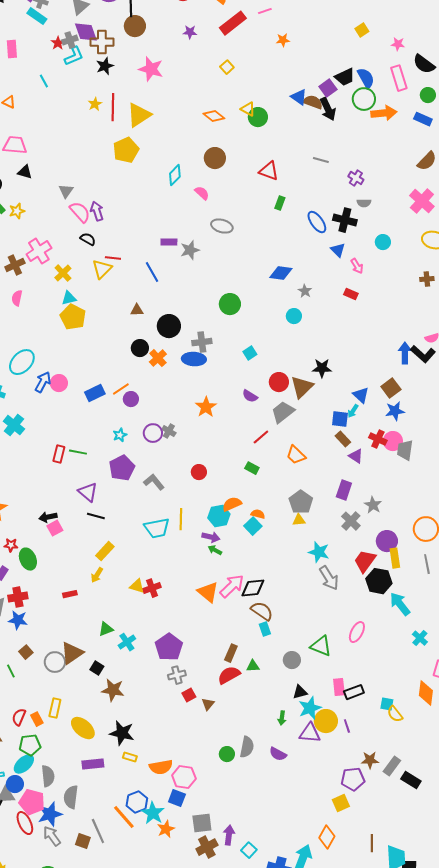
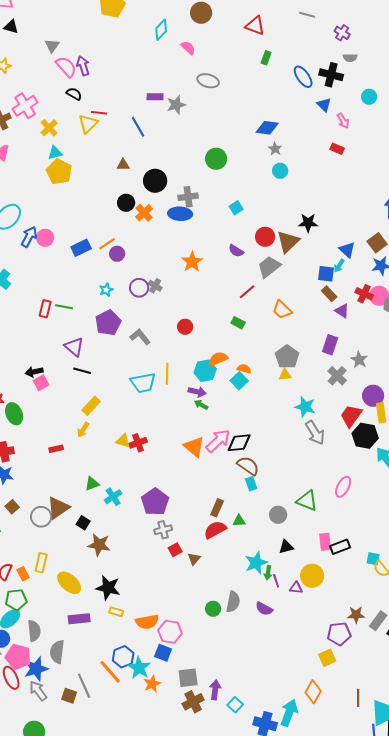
gray star: (305, 291) -> (275, 149), moved
cyan star: (310, 708) -> (256, 563), moved
purple line: (347, 726) -> (276, 581), moved
purple triangle: (310, 733) -> (296, 588), size x0.6

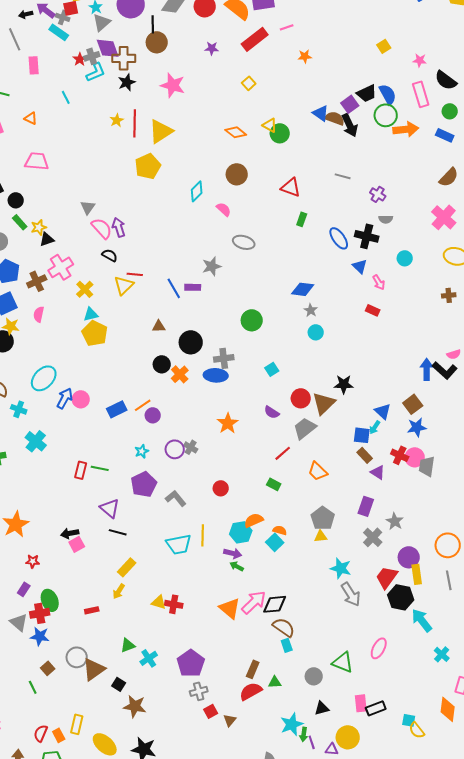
black triangle: (11, 27) -> (47, 239), moved, turned -35
purple rectangle: (155, 97) -> (193, 287), moved
green ellipse: (14, 414) -> (50, 600), moved
red cross: (138, 443) -> (174, 604), turned 30
gray circle: (41, 517) -> (77, 657), moved

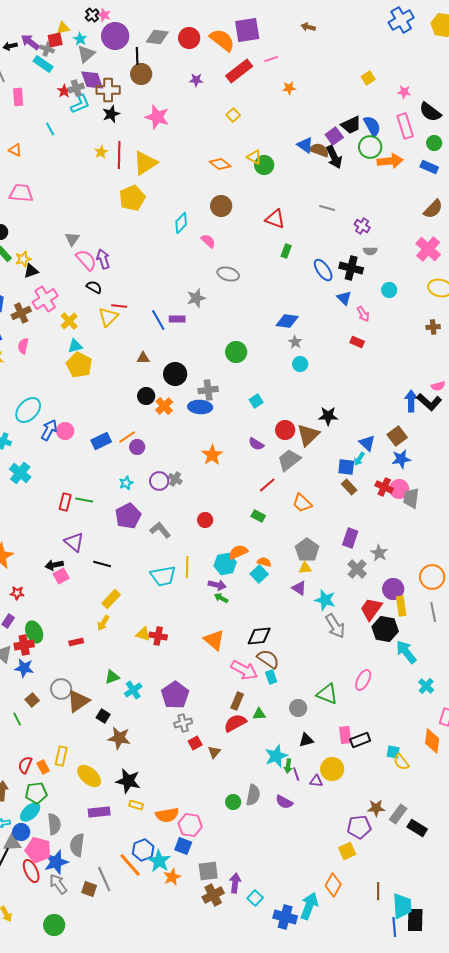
purple triangle: (378, 472) -> (299, 588), moved
purple triangle: (110, 508) -> (74, 542), moved
pink arrow: (254, 602) -> (244, 670), moved, turned 72

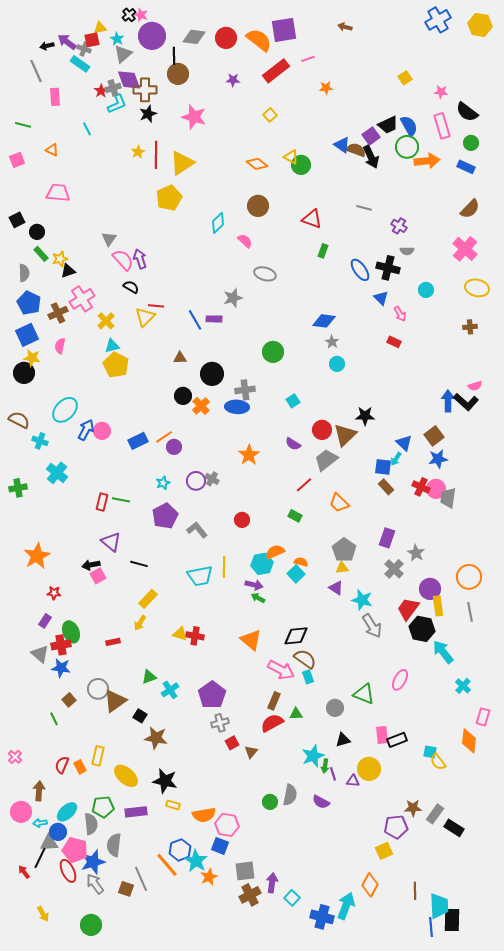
green pentagon: (36, 793) -> (103, 807), moved

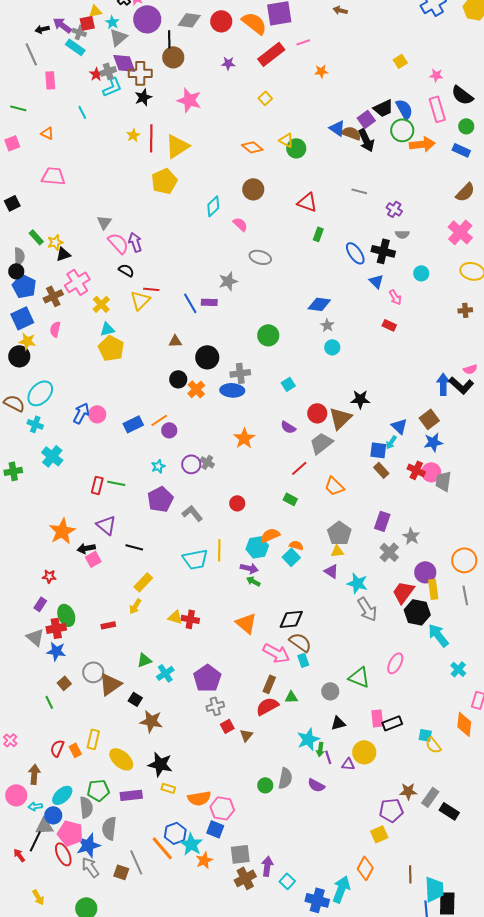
black circle: (37, 232) -> (16, 271), moved
cyan ellipse: (65, 410) -> (40, 393), moved
orange star: (37, 556) -> (62, 531), moved

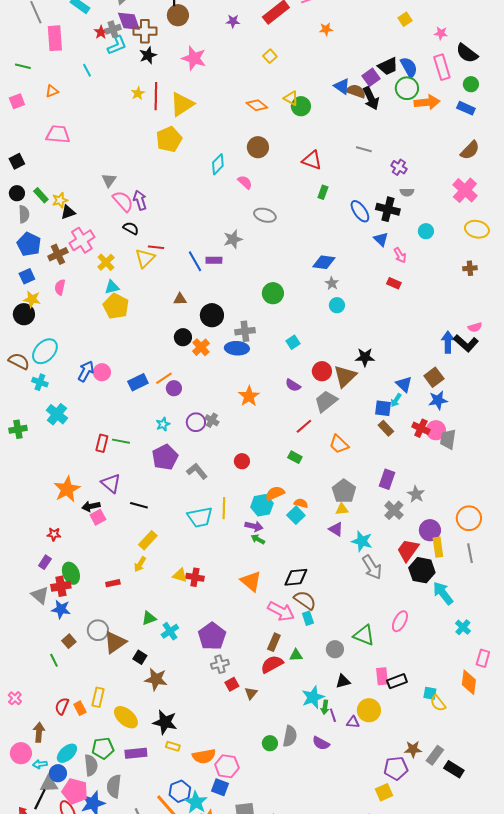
pink rectangle: (50, 80) -> (55, 38), size x1.4
orange triangle: (47, 133) -> (52, 91), turned -48
black circle: (16, 271) -> (17, 193), moved
blue square: (22, 318) -> (27, 276), size x0.7

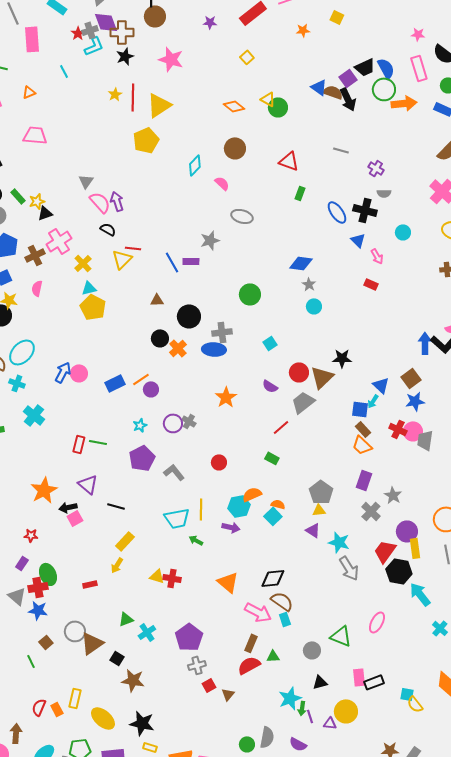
yellow square: (405, 19) -> (337, 17), moved, turned -32
orange trapezoid: (339, 444) -> (362, 445), moved
green arrow: (258, 539) -> (196, 540), moved

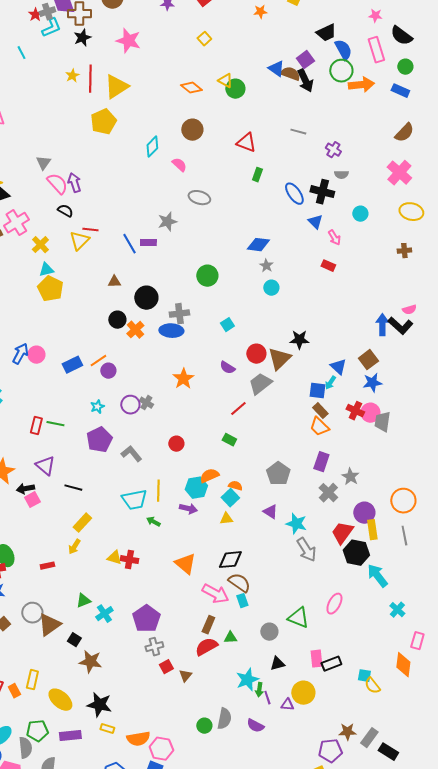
black trapezoid: (365, 67) -> (326, 33), moved
yellow triangle: (319, 510) -> (226, 519), moved

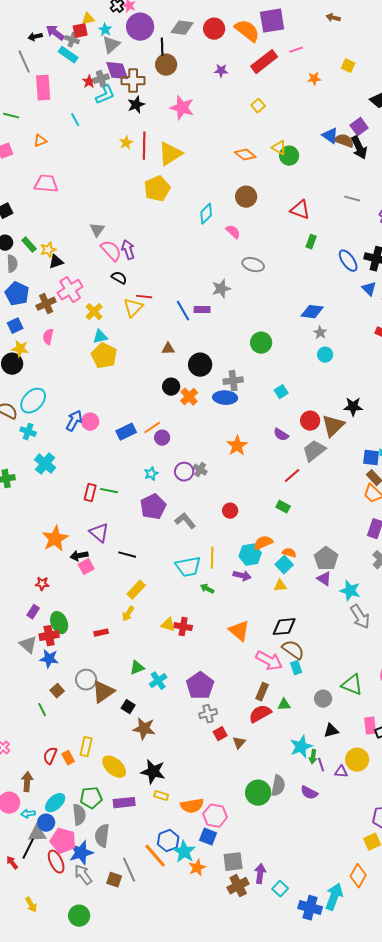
gray pentagon: (278, 474) -> (326, 559), moved
green circle: (204, 726) -> (258, 793), size x1.6

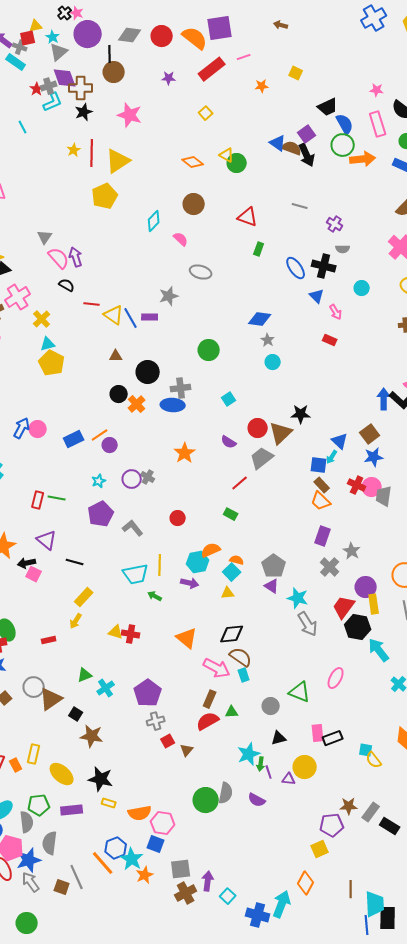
yellow triangle: (133, 308) -> (114, 315), moved, turned -40
pink square: (86, 567) -> (34, 574), turned -35

